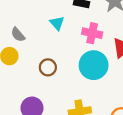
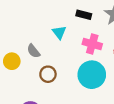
gray semicircle: (18, 35) -> (33, 51), moved

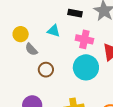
cyan triangle: (59, 32) -> (54, 31), turned -32
yellow circle: (12, 61) -> (21, 34), moved

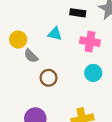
cyan circle: (86, 67) -> (93, 73), size x0.6

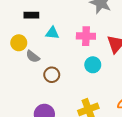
black rectangle: (78, 13) -> (31, 15), moved

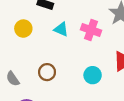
pink cross: (86, 36) -> (91, 30), moved
gray semicircle: (33, 57) -> (13, 79), moved

